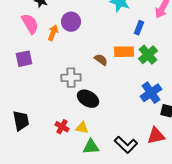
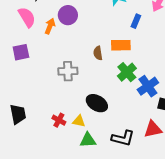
green cross: (148, 55) -> (127, 72), moved
brown semicircle: (101, 60) -> (98, 53), turned -136
black ellipse: (88, 99) -> (97, 103), moved
black L-shape: (126, 145) -> (123, 138), turned -30

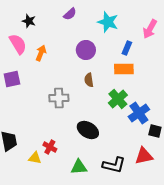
purple circle: (68, 15) -> (86, 50), moved
orange rectangle: (121, 45) -> (124, 69), moved
yellow triangle: (79, 121) -> (35, 158), moved

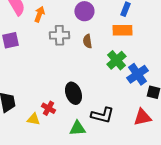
gray cross: (59, 98) -> (59, 35), moved
black ellipse: (88, 130) -> (73, 93), moved, turned 40
black L-shape: (114, 165) -> (102, 115), moved

